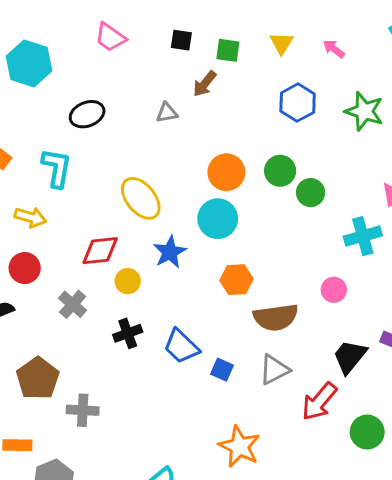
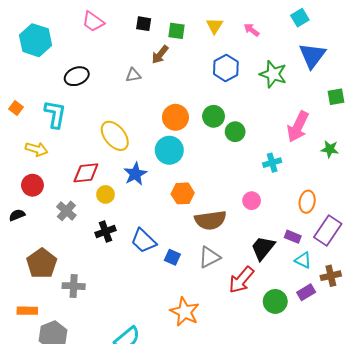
cyan cross: (363, 236) -> (272, 163), size x0.7

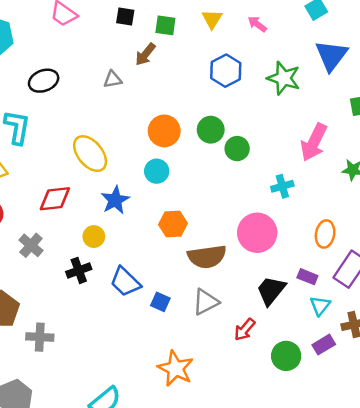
cyan circle: (169, 150) -> (157, 171), size x0.7
yellow circle: (106, 194) -> (94, 237), moved
pink circle: (252, 201) -> (257, 233), size x1.8
cyan triangle: (303, 260) -> (320, 306), turned 42
red arrow: (241, 280) -> (245, 330), size x0.7

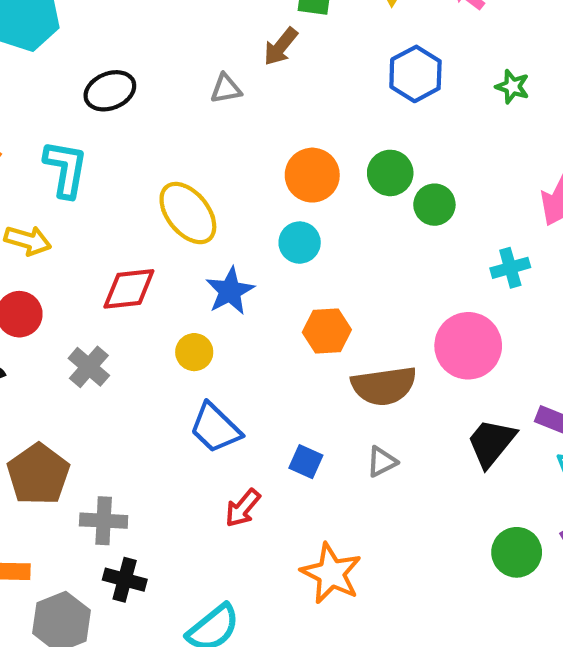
green star: (284, 78) -> (512, 87), size x0.6
black cross: (79, 270) -> (125, 580), moved, turned 35
blue trapezoid: (125, 282) -> (215, 428), moved
gray triangle: (206, 302) -> (382, 462), size x0.7
red arrow: (245, 330) -> (243, 508), moved

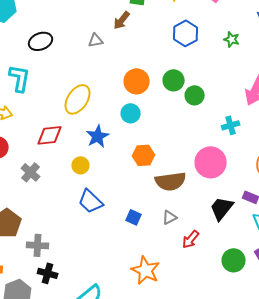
yellow ellipse: (188, 213) -> (78, 99), turned 72
red arrow: (243, 508) -> (191, 239), moved

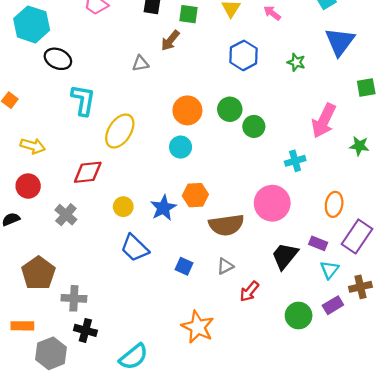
black ellipse: (41, 41) -> (58, 59), moved, turned 45
cyan L-shape: (20, 78) -> (83, 100), moved
blue star: (98, 136) -> (163, 208), moved

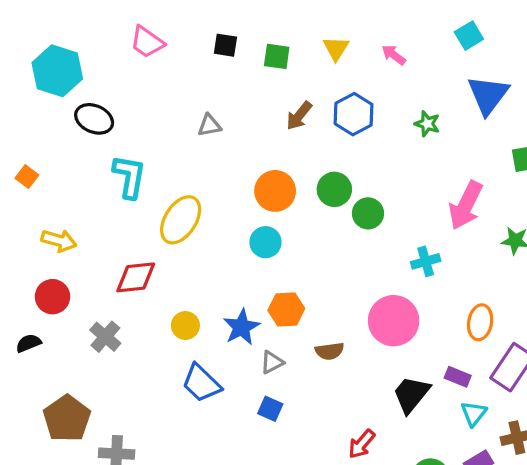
brown arrow: (170, 40) -> (299, 116), moved
brown semicircle: (226, 225) -> (330, 351), size x0.6
gray triangle: (225, 266) -> (272, 362), moved

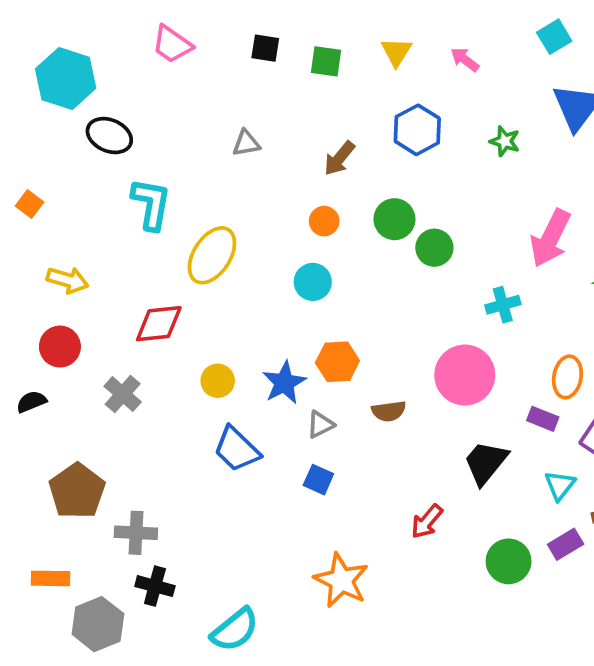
brown arrow: (299, 116) -> (339, 158), moved
orange circle: (275, 191) -> (324, 221), size x0.6
purple rectangle: (458, 377) -> (543, 419), moved

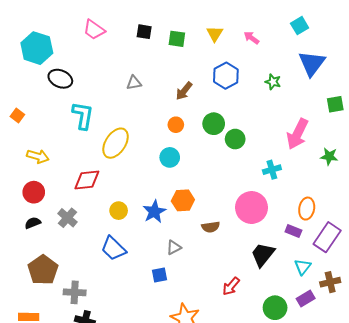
black semicircle: (31, 402) -> (33, 223), moved
gray triangle: (320, 424) -> (174, 247), moved
blue trapezoid: (237, 449) -> (113, 248), moved
blue square: (318, 480) -> (159, 275), moved, turned -35

